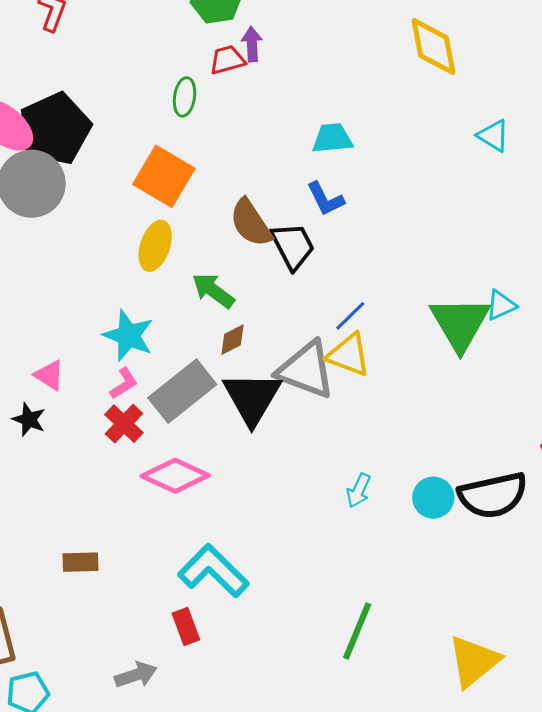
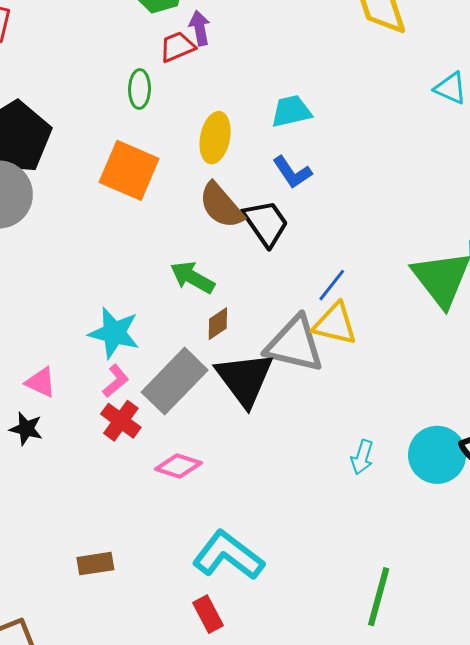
yellow ellipse: (155, 246) -> (215, 138), moved
pink diamond: (175, 476) -> (178, 466), size x0.7
cyan circle: (433, 498) -> (437, 455), size x1.4

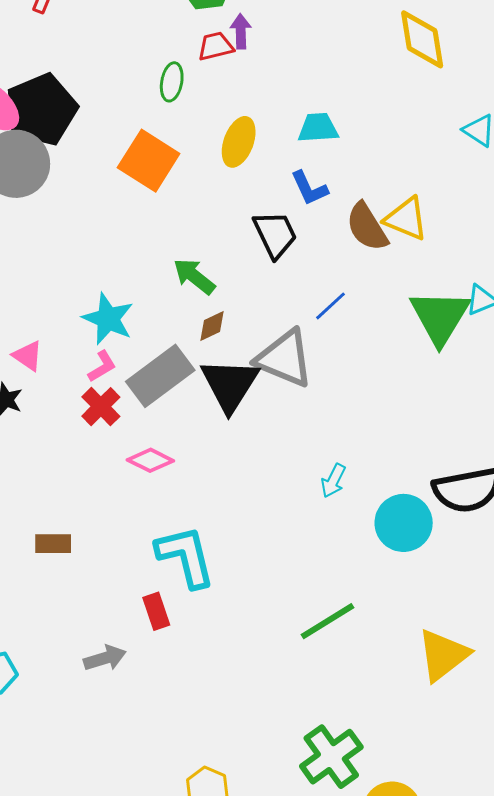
brown semicircle: (221, 205) -> (367, 227), moved
yellow triangle: (335, 324) -> (406, 219), moved
cyan circle: (437, 455) -> (404, 523), moved
cyan L-shape: (228, 555) -> (186, 557), turned 30
green line: (379, 597) -> (327, 621), turned 34

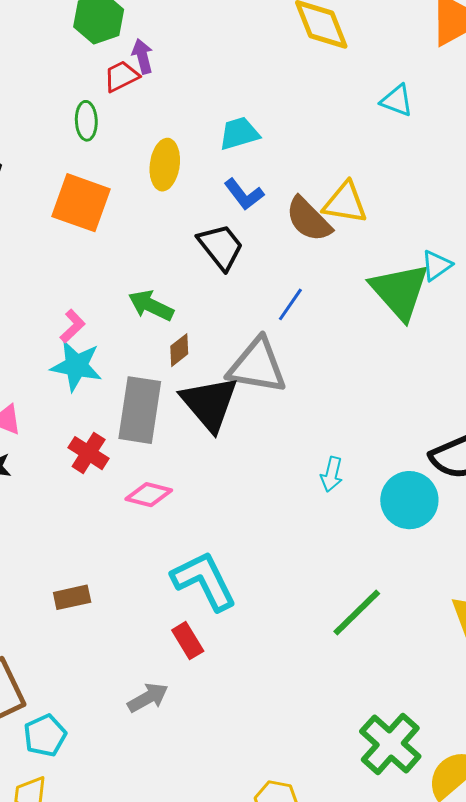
pink L-shape: (102, 366) -> (73, 326), moved
gray rectangle: (160, 376) -> (140, 410), turned -32

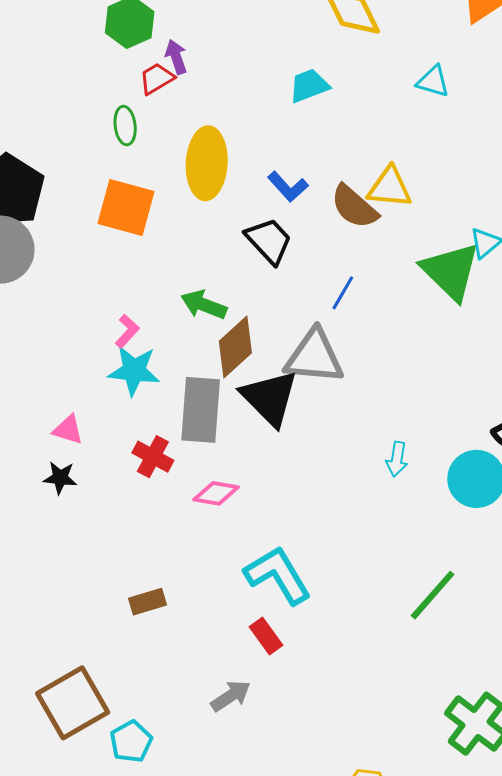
cyan trapezoid: (239, 133) -> (309, 86), moved
yellow ellipse: (165, 165) -> (207, 163), size x1.4
brown diamond: (179, 350) -> (235, 347), size x1.8

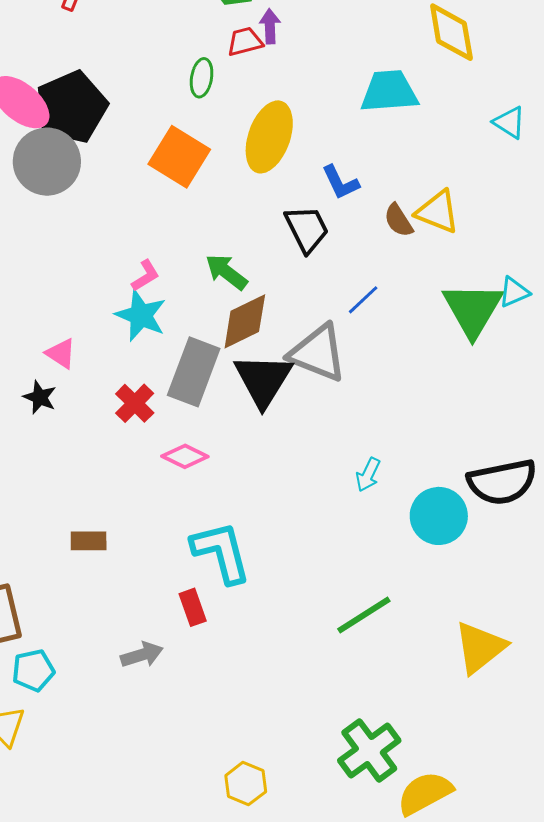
cyan trapezoid: (309, 86) -> (389, 91), size x1.4
brown semicircle: (354, 207) -> (398, 220), size x0.7

